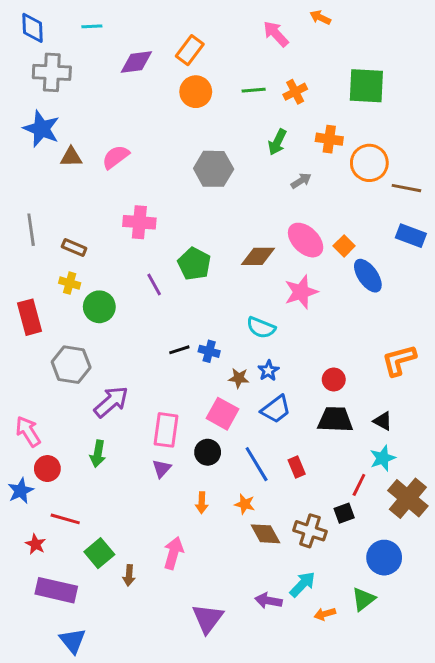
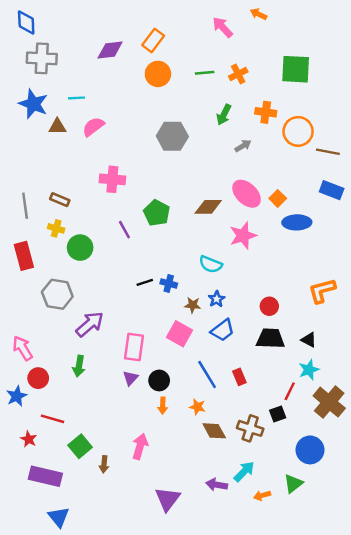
cyan line: (92, 26) -> (77, 98), moved
gray line: (31, 230) -> (25, 206), moved
blue ellipse: (368, 276) -> (297, 222), turned -56
black circle: (208, 452) -> (159, 380), moved

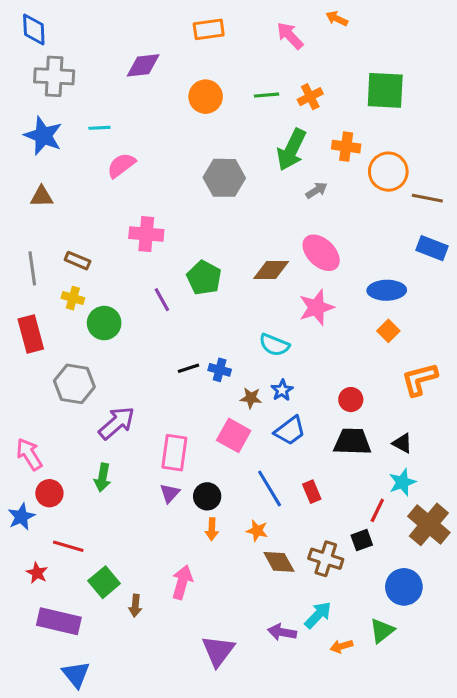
orange rectangle: (153, 40) -> (209, 29), moved, turned 45
green arrow: (224, 115) -> (291, 150), size x1.5
brown triangle: (57, 127) -> (42, 197), moved
orange square: (278, 198) -> (388, 331), moved

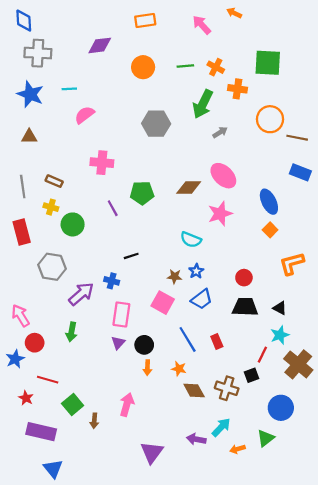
orange cross: (310, 97) -> (216, 67), turned -35
orange cross: (346, 147) -> (237, 89), moved
green pentagon: (204, 278) -> (142, 193), turned -30
blue ellipse: (387, 290) -> (269, 202), turned 65
blue cross: (220, 370) -> (112, 281), moved

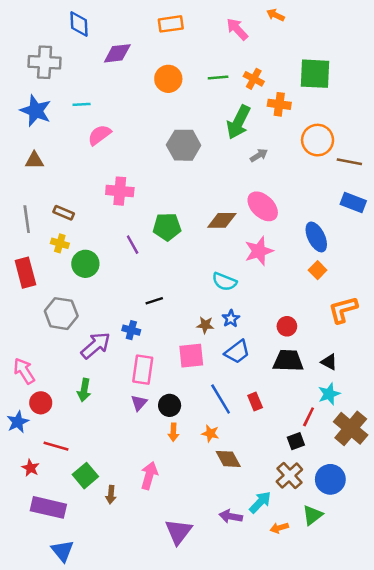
blue diamond: (24, 21) -> (79, 24), moved
pink square: (163, 303) -> (191, 356), turned -35
brown cross: (227, 388) -> (289, 476), moved, turned 30

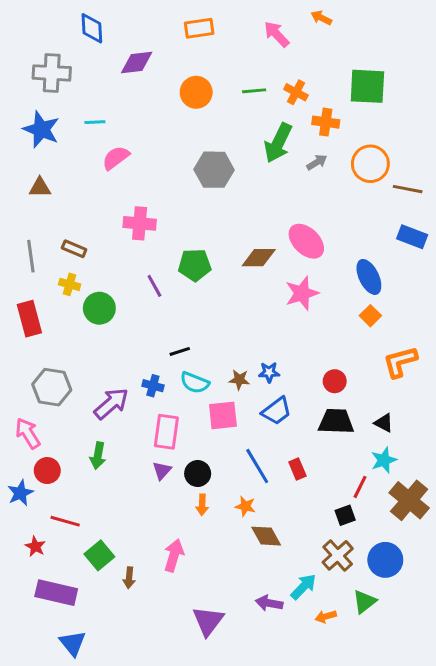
gray arrow: (259, 155) -> (317, 162), moved
cyan semicircle: (224, 282) -> (195, 383), moved
gray hexagon: (61, 314) -> (52, 387), moved
blue star: (231, 319) -> (269, 372), turned 30

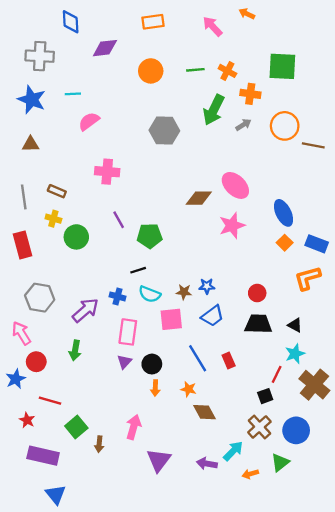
blue rectangle: (412, 237) -> (317, 244), moved
green pentagon: (195, 265) -> (150, 236), moved
purple triangle: (208, 621) -> (159, 460), moved

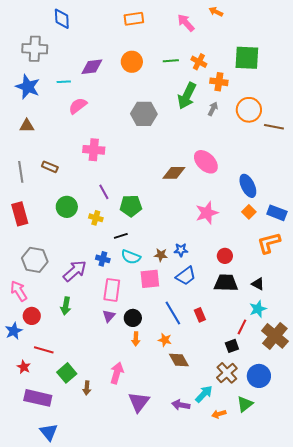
purple diamond: (105, 48) -> (92, 67), moved
gray arrow: (243, 125) -> (213, 109), turned -32
yellow cross: (53, 219) -> (96, 218), moved
pink star: (232, 226) -> (207, 213), moved

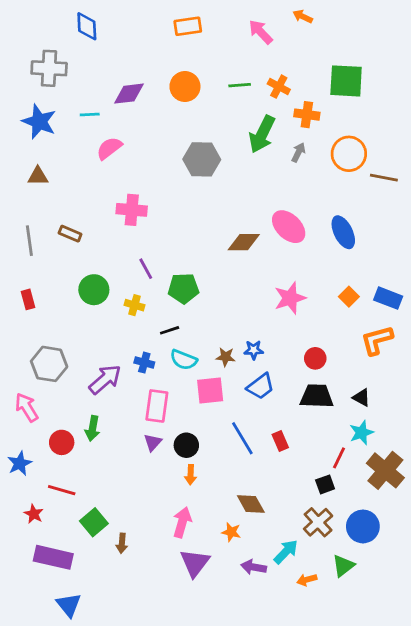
blue ellipse: (248, 186) -> (343, 232), moved
red rectangle: (20, 214) -> (28, 299), size x0.6
red circle: (32, 316) -> (62, 442), moved
orange star: (165, 340) -> (231, 532), moved
pink arrow: (117, 373) -> (182, 522), moved

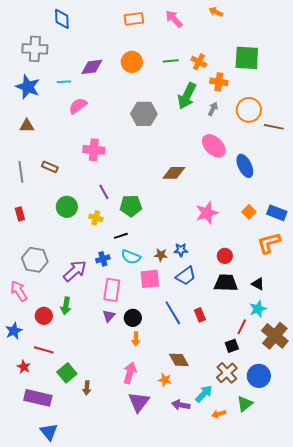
pink arrow: (261, 32) -> (174, 19), moved
pink ellipse: (289, 227) -> (214, 146), moved
blue cross: (144, 363) -> (103, 259), turned -32

